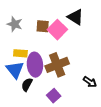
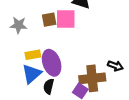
pink square: (57, 30) -> (66, 19), turned -30
brown cross: (57, 65) -> (92, 78), moved, turned 30
blue triangle: (15, 70) -> (32, 74), turned 42

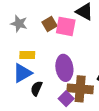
brown square: (49, 20) -> (50, 24), turned -32
purple ellipse: (52, 63) -> (64, 68), moved

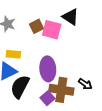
black semicircle: (36, 88) -> (20, 87), size x1.6

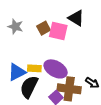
yellow rectangle: (13, 54) -> (34, 68), moved
purple ellipse: (48, 69) -> (56, 69), turned -55

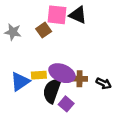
pink square: (58, 31) -> (57, 15), moved
black semicircle: (29, 87) -> (52, 91), moved
brown cross: (69, 89) -> (80, 79), moved, size x0.6

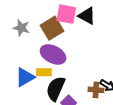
brown square: (44, 30) -> (52, 28), size x1.5
purple ellipse: (62, 73) -> (53, 54), moved
brown cross: (80, 79) -> (96, 90), moved

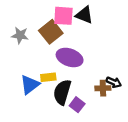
purple ellipse: (53, 54) -> (70, 58), moved

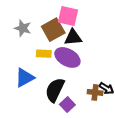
black triangle: (84, 15) -> (73, 37), moved, turned -36
yellow rectangle: (48, 77) -> (44, 54), moved

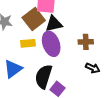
purple ellipse: (67, 57) -> (51, 44), turned 50
brown cross: (95, 92) -> (86, 42), moved

